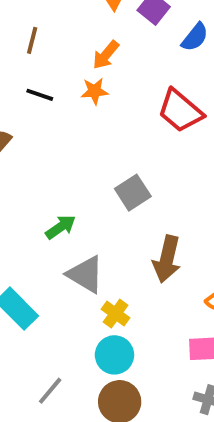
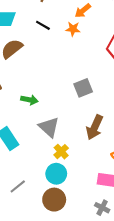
green arrow: (61, 227) -> (29, 100), moved, turned 35

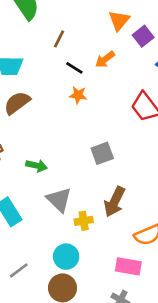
black line: (43, 25) -> (74, 68), moved
orange star: (73, 29) -> (78, 95), moved
yellow cross: (61, 152) -> (84, 221), moved, turned 32

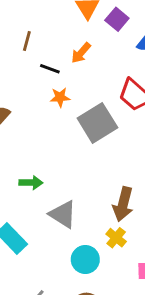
gray square: (102, 153) -> (97, 123), moved, size x1.5
yellow cross: (84, 221) -> (116, 238), moved, turned -30
cyan circle: (66, 257) -> (85, 259), moved

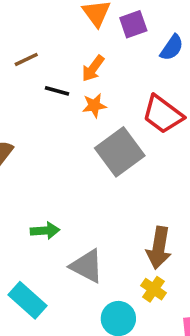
purple square: (117, 19) -> (133, 24), turned 35
brown line: (27, 41) -> (26, 59), turned 54
orange star: (60, 97) -> (94, 106), moved

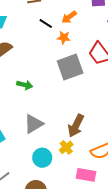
green arrow: (45, 231) -> (25, 85), moved
gray triangle: (87, 266) -> (34, 124), turned 45

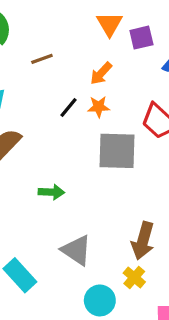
black line: (46, 24) -> (68, 107), moved, turned -72
gray square: (70, 67) -> (117, 151), turned 32
gray triangle: (34, 124) -> (76, 250), turned -45

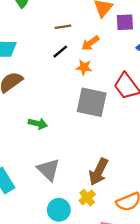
brown line: (42, 59) -> (63, 27), moved
black line: (68, 107) -> (60, 52), moved

